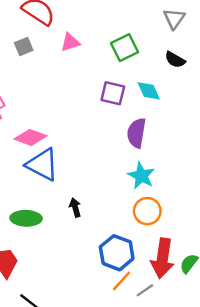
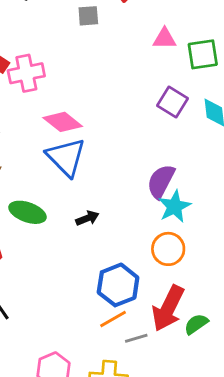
pink triangle: (70, 42) -> (165, 39), moved
purple semicircle: (136, 133) -> (161, 181), moved
black arrow: (75, 208) -> (87, 218), turned 66

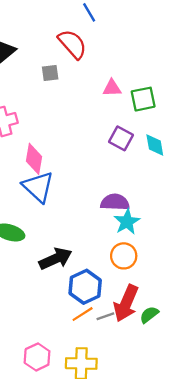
pink diamond: (63, 122) -> (34, 159), turned 64
purple semicircle: (161, 181) -> (115, 202), turned 68
black arrow: (87, 218) -> (56, 259), moved, size x1.8
gray line: (136, 338) -> (105, 316), moved

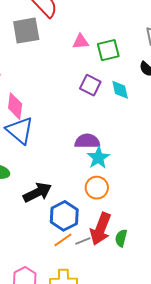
gray square: (50, 73) -> (26, 31), size x1.8
green semicircle: (149, 315) -> (121, 238), turned -36

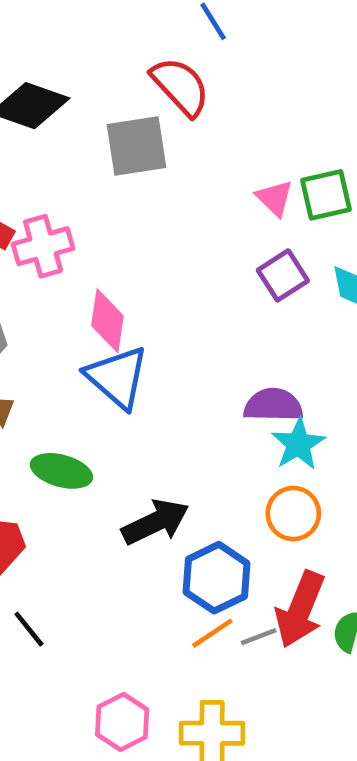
pink triangle: (81, 42) -> (275, 198), moved, turned 48
purple square: (90, 85) -> (283, 275), turned 30

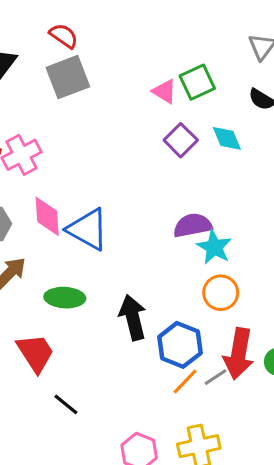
red semicircle: (180, 86) -> (64, 36), moved, size x0.7
pink diamond: (107, 321) -> (47, 216), moved
black arrow: (155, 522) -> (133, 317), turned -66

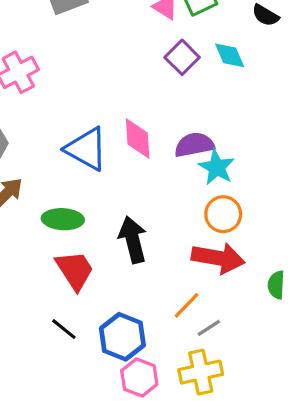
pink diamond: (47, 216) -> (138, 138), moved
blue hexagon: (180, 345) -> (122, 337), moved
red trapezoid: (35, 353) -> (75, 270), moved
red arrow: (239, 354) -> (218, 258), moved, turned -90
gray line: (215, 377) -> (209, 328), moved

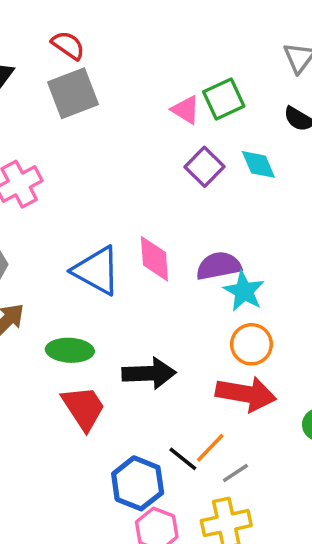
black arrow: (133, 240) -> (149, 373), turned 102
black line: (64, 329) -> (183, 459), moved

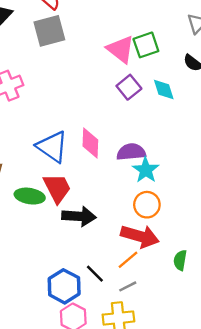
pink triangle: (186, 110) -> (121, 49), size x1.5
red trapezoid: (84, 408) -> (57, 188), moved
orange line: (210, 448) -> (128, 260), moved

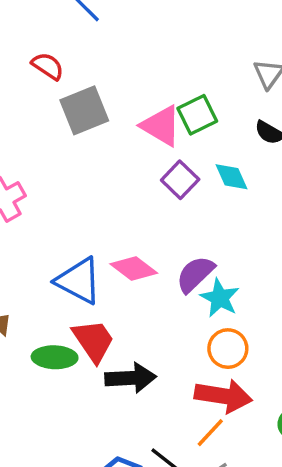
gray square: (49, 31) -> (84, 110), moved
pink diamond: (90, 143) -> (134, 268), turned -48
purple semicircle: (131, 152) -> (195, 274), turned -32

